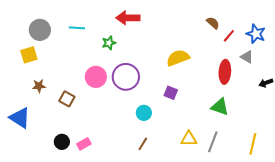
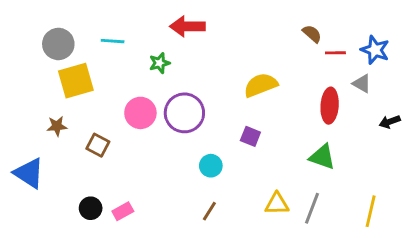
red line: (229, 36) -> (335, 53), turned 48
yellow square: (29, 55) -> (76, 81), moved, size x1.4

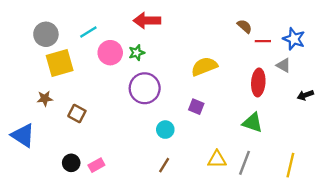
cyan line: (113, 41) -> (88, 32), turned -36
green star: (160, 63) -> (137, 53), moved
pink circle: (140, 113) -> (110, 53), moved

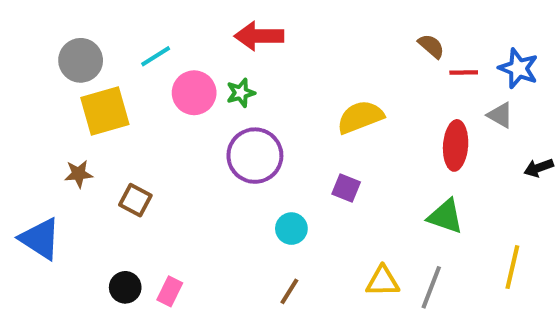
pink rectangle: (96, 165) -> (170, 291), turned -35
yellow line: (290, 165) -> (512, 267), moved

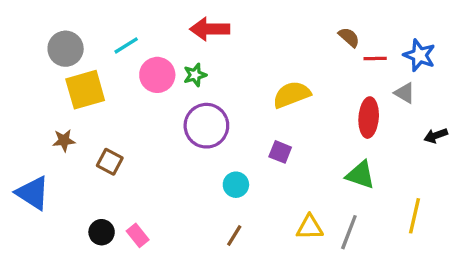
pink rectangle: (170, 291) -> (138, 235), turned -65

